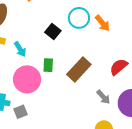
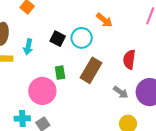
cyan circle: (79, 18) -> (82, 38), moved
cyan arrow: (20, 49) -> (28, 47), moved, turned 56
red semicircle: (119, 67) -> (129, 59), turned -30

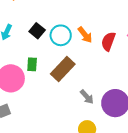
orange arrow: (104, 20) -> (85, 35), moved
red semicircle: (129, 59) -> (108, 41), moved

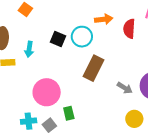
orange arrow: (85, 35) -> (104, 19), moved, turned -42
green rectangle: (32, 64) -> (69, 113), moved

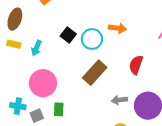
red semicircle: (129, 29) -> (136, 65), moved
cyan arrow: (29, 49) -> (36, 48), moved
gray arrow: (125, 88) -> (119, 100), turned 126

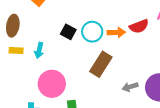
orange arrow: (118, 28) -> (116, 32), moved
red semicircle: (136, 65) -> (139, 26), moved, turned -120

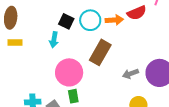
cyan arrow: (39, 50) -> (54, 40), moved
pink circle: (52, 84) -> (69, 72), moved

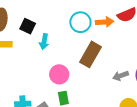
black square: (66, 21) -> (28, 26), moved
pink circle: (69, 72) -> (59, 74), size x0.7

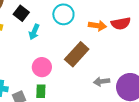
cyan circle: (80, 22) -> (63, 14), moved

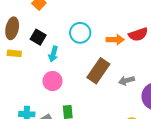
pink circle: (42, 67) -> (52, 81), moved
gray arrow: (102, 82) -> (126, 81), moved

